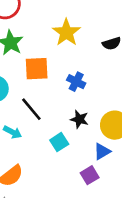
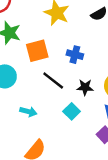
black line: (31, 109) -> (53, 81), moved

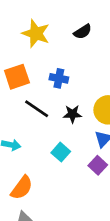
cyan square: (72, 111) -> (61, 152), moved

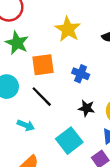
black line: (37, 109) -> (42, 97), moved
cyan square: (61, 152) -> (69, 141), size x1.5

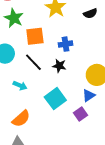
blue cross: (81, 74) -> (65, 44), turned -32
black star: (87, 108) -> (59, 66), moved

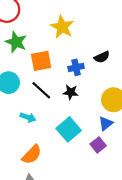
black semicircle: (90, 13) -> (102, 57), moved

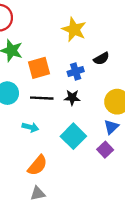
yellow star: (62, 27) -> (74, 29), moved
black line: (41, 90) -> (42, 98), turned -35

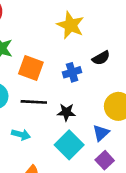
orange square: (39, 68) -> (31, 68), turned 35
black star: (72, 98) -> (66, 112), moved
blue triangle: (111, 127) -> (101, 133), moved

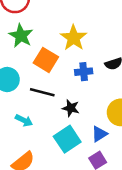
yellow star: (71, 25) -> (74, 38), moved

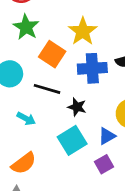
blue cross: (84, 72) -> (92, 68), size x1.5

